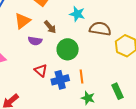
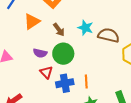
cyan star: (77, 14) -> (85, 28), moved
purple semicircle: (35, 41) -> (40, 53), moved
green circle: (68, 49) -> (63, 54), moved

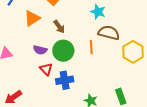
cyan star: (85, 28) -> (98, 12), moved
orange line: (86, 81) -> (91, 47), moved

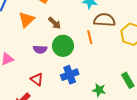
red triangle: (46, 69) -> (37, 79), moved

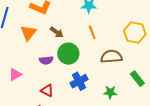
brown semicircle: (104, 20) -> (111, 57), moved
orange line: (90, 37) -> (92, 32), moved

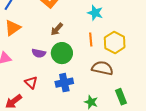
brown arrow: (57, 32) -> (57, 29), turned 80
yellow hexagon: (135, 32) -> (115, 42), moved
orange triangle: (28, 33) -> (13, 28), moved

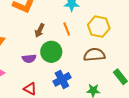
orange line: (91, 40) -> (67, 29), moved

